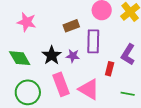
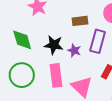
black star: (52, 55) -> (54, 45), turned 30

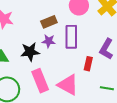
purple star: (74, 50) -> (49, 41), moved

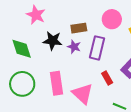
black star: (30, 52) -> (53, 41), moved
red rectangle: (88, 64) -> (107, 78), turned -56

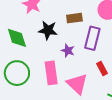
purple star: (74, 47) -> (68, 51), moved

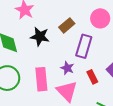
brown rectangle: (74, 18) -> (67, 25), turned -35
purple star: (68, 51) -> (67, 68), moved

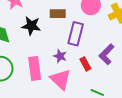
brown rectangle: (67, 25) -> (58, 14), turned 42

